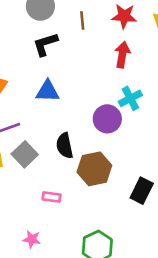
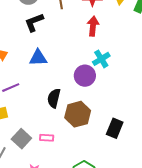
black semicircle: (65, 146) -> (54, 98), turned 30
gray square: (25, 154) -> (21, 139), moved

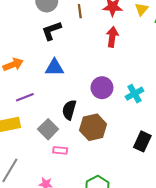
cyan cross: (101, 59) -> (135, 94), moved
black rectangle: (115, 128) -> (142, 141), moved
gray square: (21, 139) -> (48, 129), moved

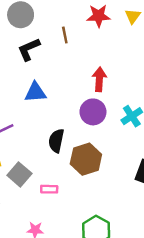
brown line: (80, 11) -> (65, 35), moved
red arrow: (112, 37) -> (99, 79), moved
gray square: (48, 129) -> (19, 174), moved

